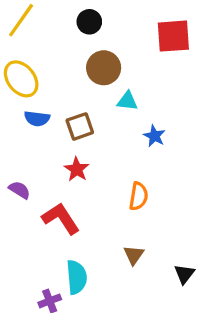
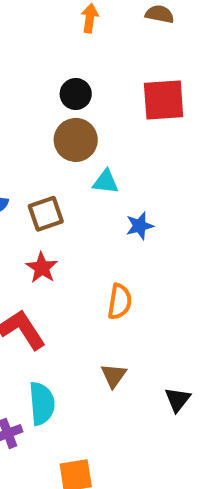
black circle: (89, 22) -> (76, 94), moved
blue star: (154, 136) -> (140, 226), turned 30

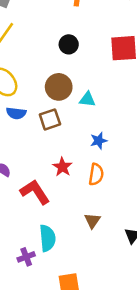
brown circle: (76, 140) -> (59, 87), moved
blue star: (140, 226) -> (99, 141), moved
red star: (42, 268) -> (62, 167), moved

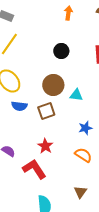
red star: (62, 167) -> (45, 146), moved
orange semicircle: (96, 174) -> (83, 155), turned -66

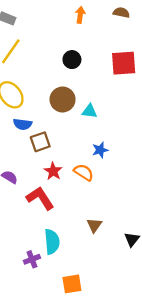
brown square: (46, 111) -> (40, 142), moved
orange semicircle: (83, 155) -> (84, 172), moved

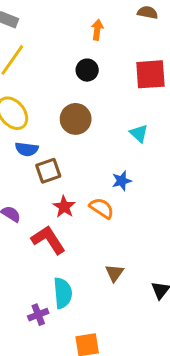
orange arrow: (80, 15) -> (97, 30), moved
cyan triangle: (90, 111) -> (139, 133), moved, turned 35

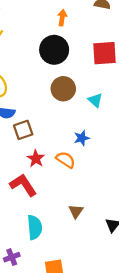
black circle: (87, 70) -> (54, 50), size x1.6
brown circle: (76, 119) -> (63, 89), moved
purple cross: (38, 315) -> (12, 257), moved

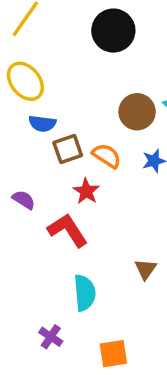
brown circle: (63, 89) -> (137, 112), moved
orange semicircle: (66, 160) -> (107, 156), moved
purple cross: (12, 257) -> (51, 337), turned -35

